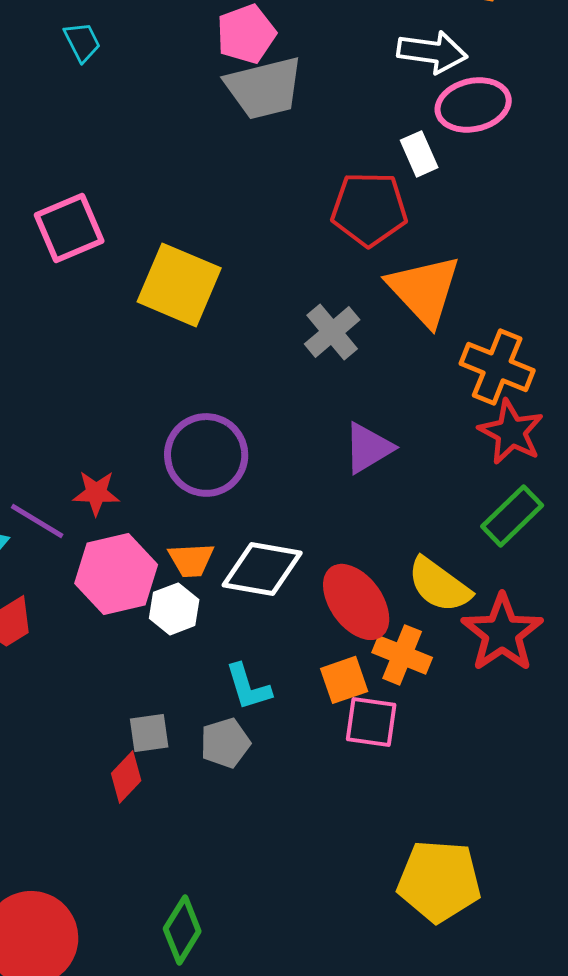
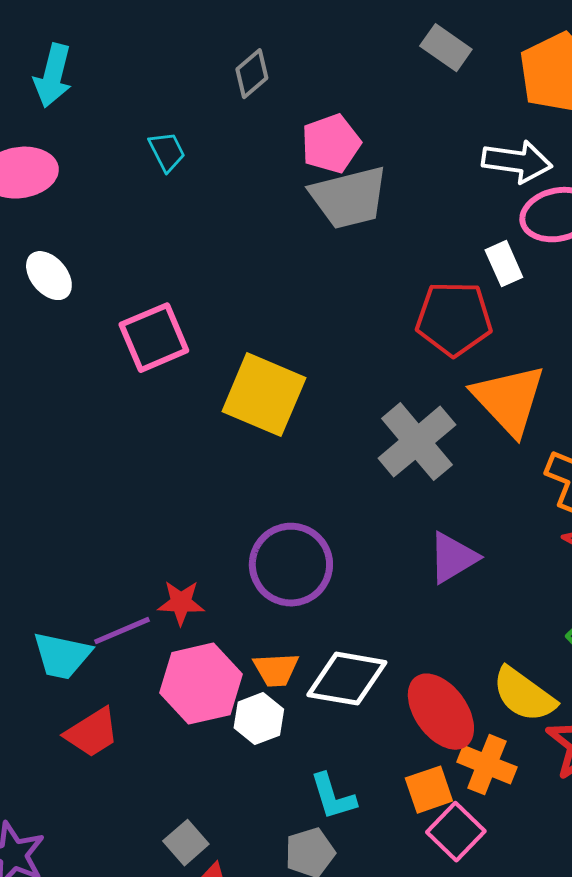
gray cross: (332, 332) -> (417, 442), size x1.4
purple line: (37, 521) -> (122, 631), turned -54
pink square: (371, 722) -> (456, 832), turned 36
gray square: (149, 733) -> (186, 843), moved, turned -33

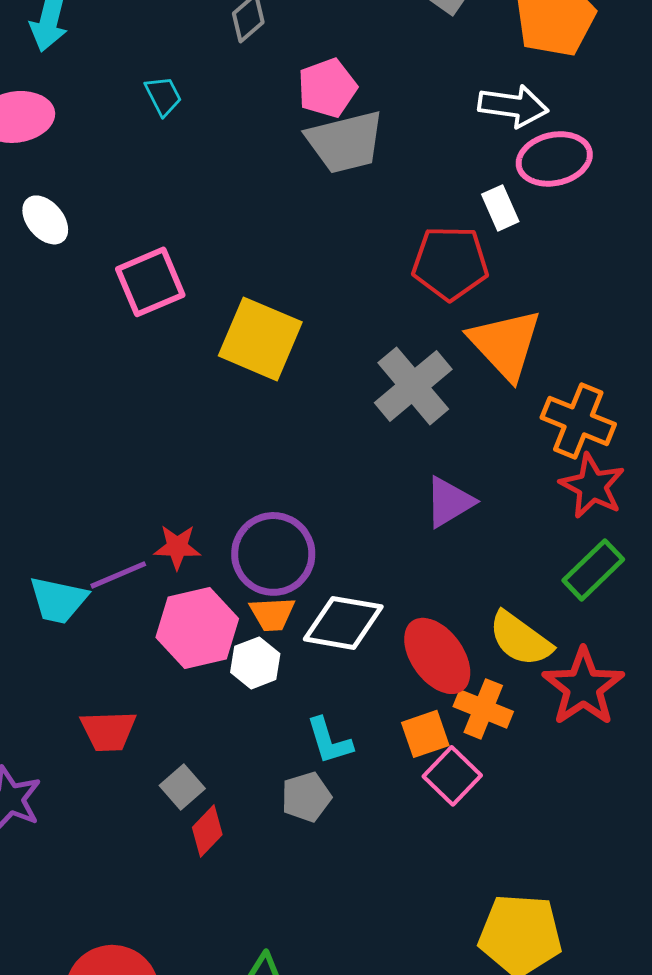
purple circle: (291, 565) -> (273, 554), moved
red trapezoid: (92, 733) -> (108, 731), moved, turned 30

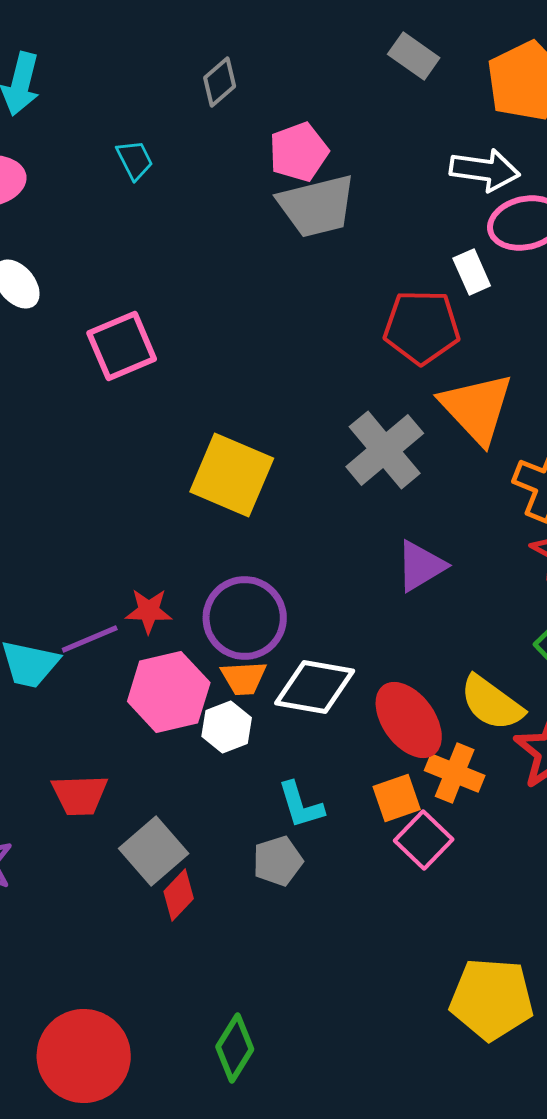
yellow square: (260, 339) -> (232, 475), moved
gray square: (182, 787) -> (154, 851), size x1.5

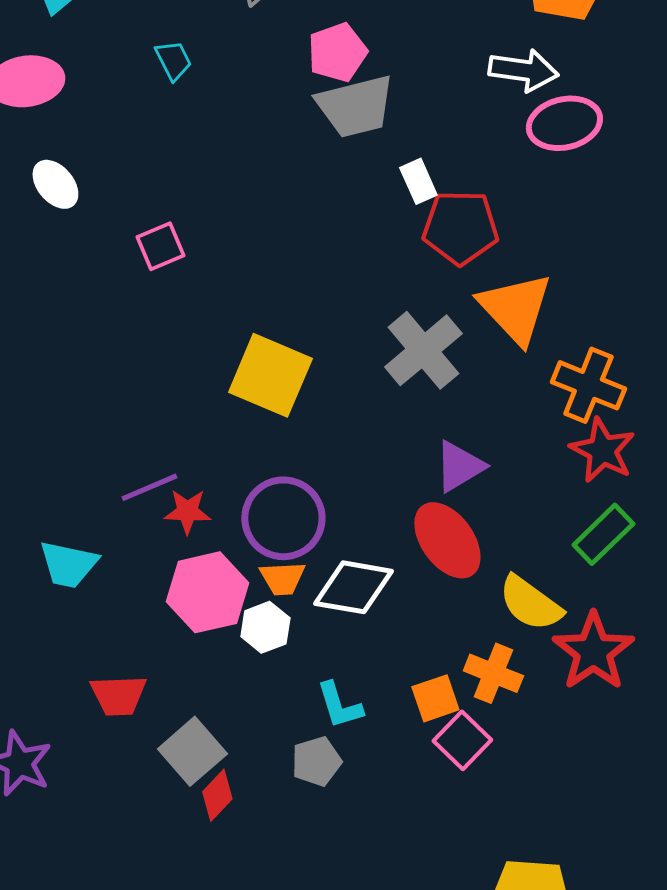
white rectangle: (472, 272) -> (418, 181), moved
pink square: (122, 346) -> (160, 246), size x0.7
purple line: (90, 639) -> (149, 487), moved
red ellipse: (409, 720) -> (447, 540), moved

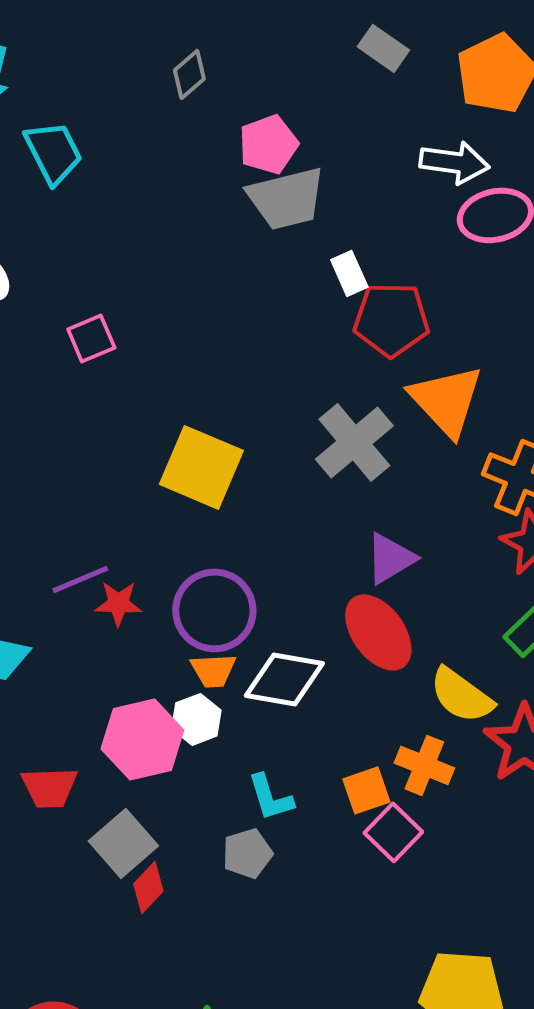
cyan trapezoid: (173, 60) -> (53, 152), moved, size x1.6
pink hexagon: (207, 592) -> (142, 739), moved

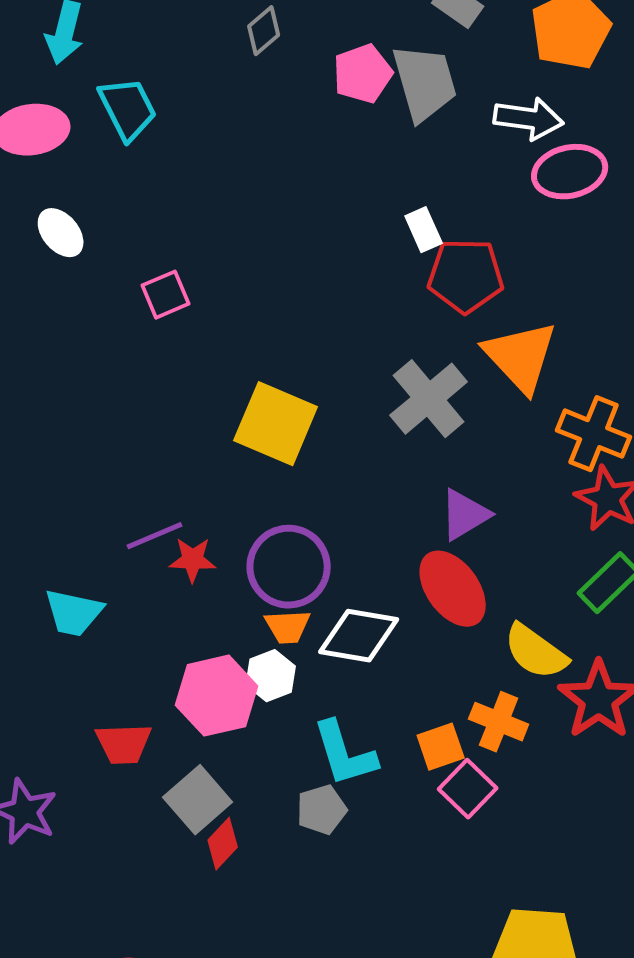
pink pentagon: (268, 144) -> (363, 74), moved
gray trapezoid: (286, 198) -> (425, 83), moved, turned -92
cyan L-shape: (270, 797) -> (345, 754), size x1.4

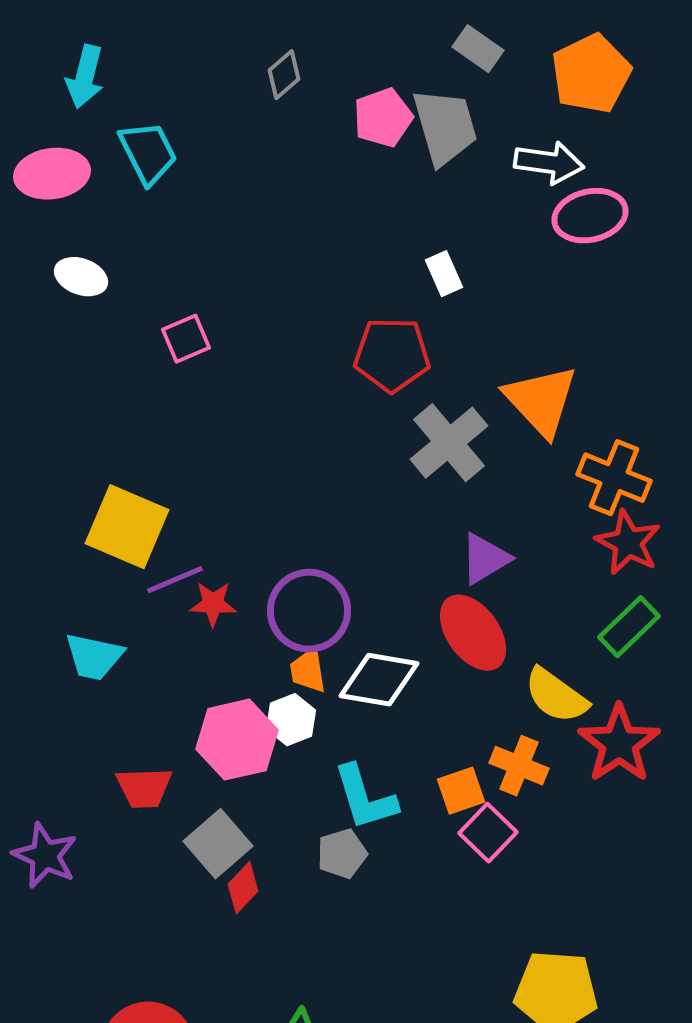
white ellipse: (61, 233) -> (81, 277), turned -30
red pentagon: (466, 276) -> (392, 355), moved
yellow square: (276, 424) -> (127, 527), moved
orange trapezoid: (288, 627) -> (308, 671), turned 84

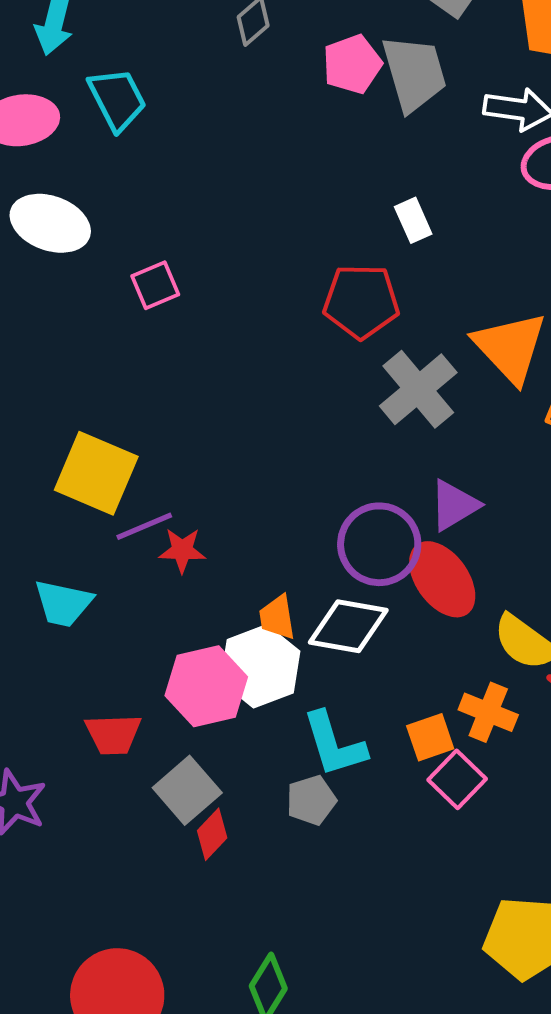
white ellipse: (81, 277) -> (50, 223), size x1.5
purple circle: (309, 611) -> (379, 544), moved
white hexagon: (291, 720) -> (260, 666), size x1.6

